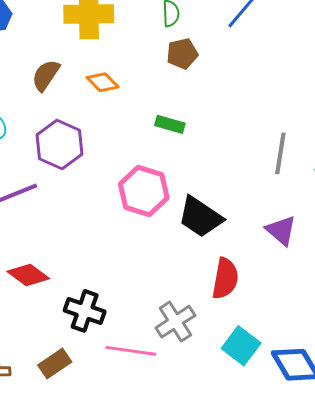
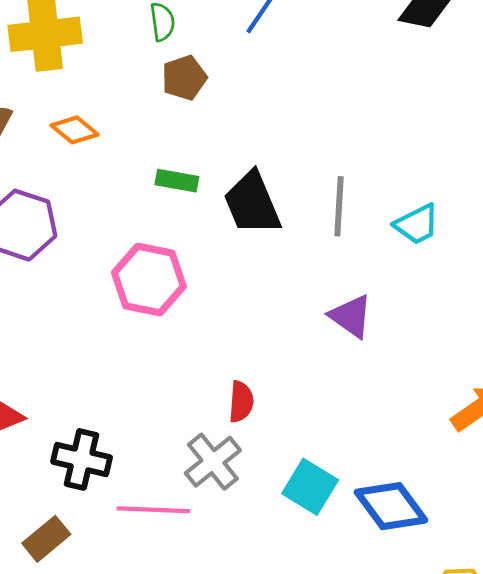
black trapezoid: (200, 217) -> (252, 203), moved, turned 39
red semicircle: (225, 278) -> (241, 402), moved, size x0.7

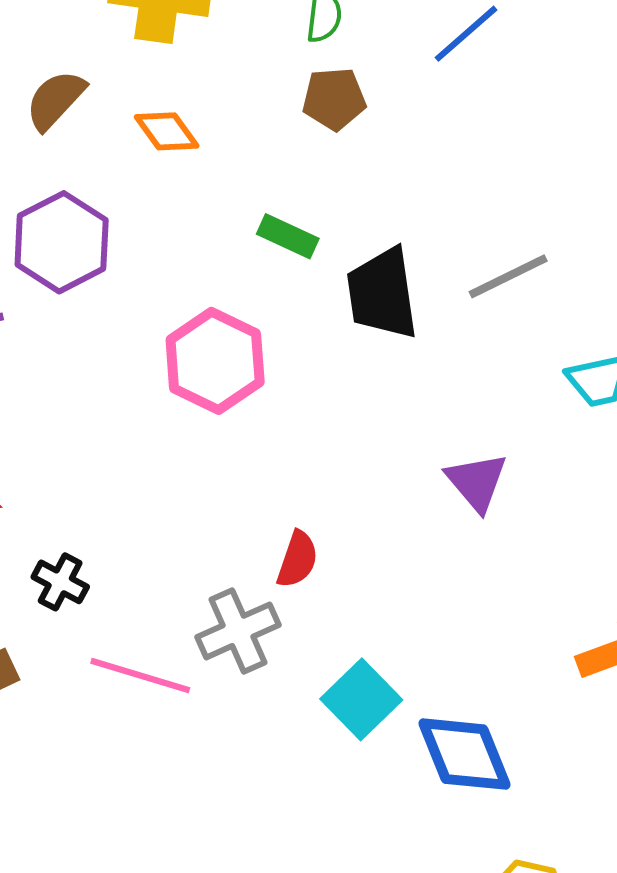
gray line: (339, 206) -> (508, 276), moved, turned 46
black cross: (82, 459) -> (60, 582), size x0.7

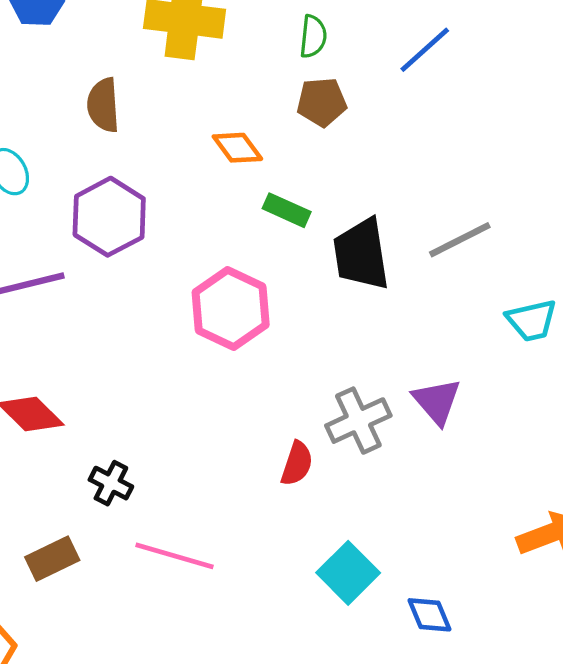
brown semicircle: (55, 100) -> (103, 105), turned -46
orange diamond: (167, 131) -> (237, 148), moved
gray cross: (238, 631) -> (358, 421), moved
blue diamond: (464, 754) -> (429, 615), size x0.6

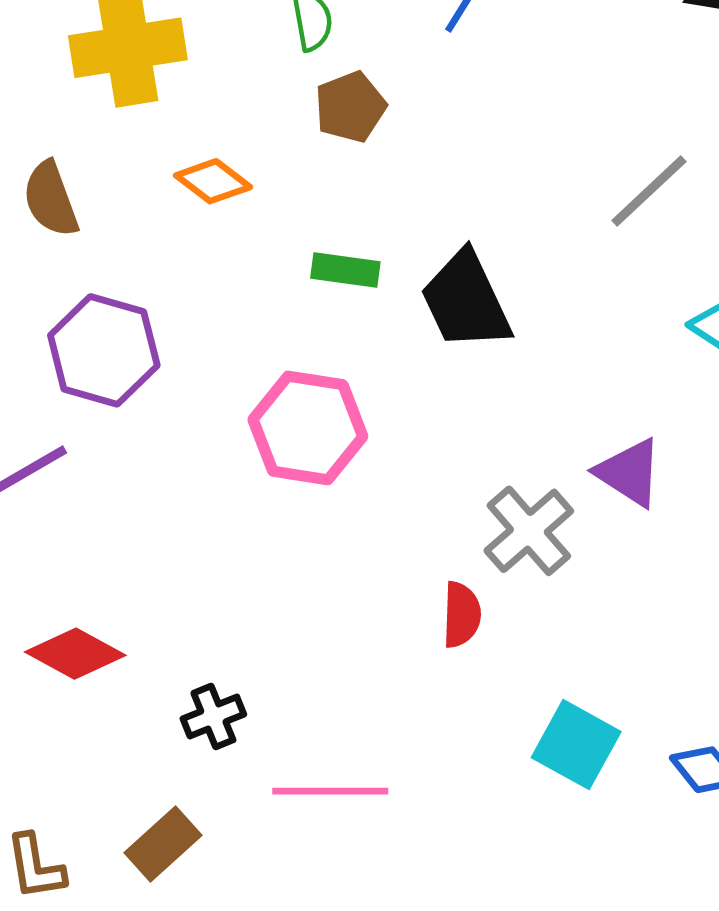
orange diamond: (237, 148) -> (213, 181), moved
gray line: (460, 240) -> (649, 191), moved
black cross: (111, 483) -> (213, 717), turned -33

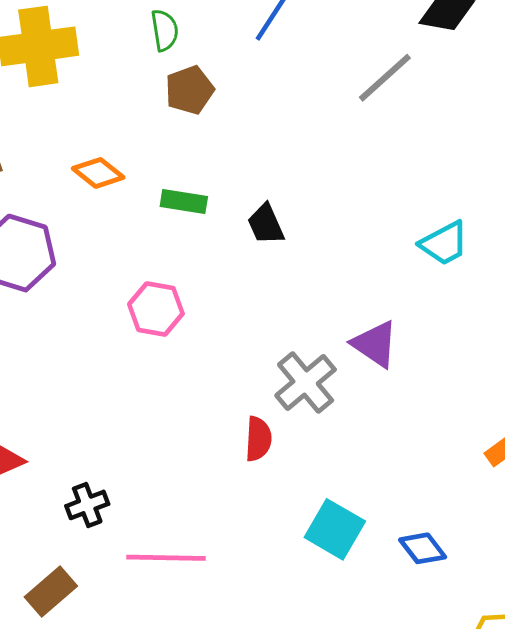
orange diamond: (213, 181) -> (98, 173), moved
gray line: (649, 191) -> (385, 78), moved
black trapezoid: (466, 301) -> (266, 224), size x0.6
pink hexagon: (308, 428) -> (156, 309), size x0.7

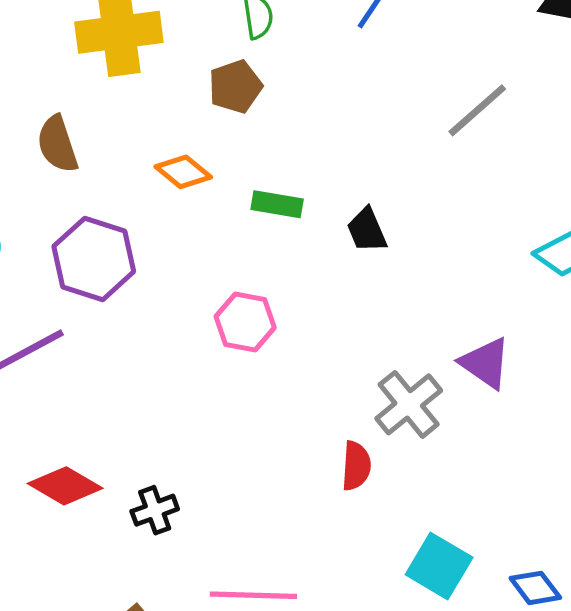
gray line: (385, 78) -> (477, 110), moved
brown pentagon: (189, 90) -> (235, 87), moved
black cross: (87, 505) -> (155, 510), moved

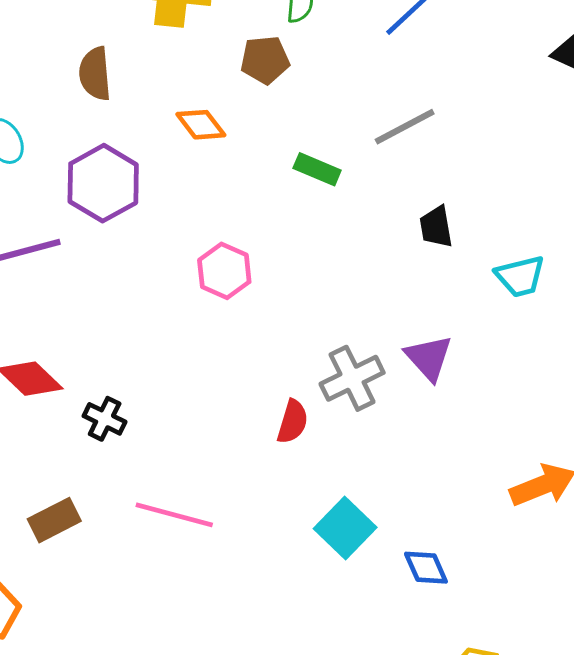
gray line: (477, 110) -> (405, 127), moved
green rectangle: (277, 204) -> (317, 169), moved
black trapezoid: (367, 230) -> (436, 227), moved
black cross: (155, 510) -> (105, 419), turned 33

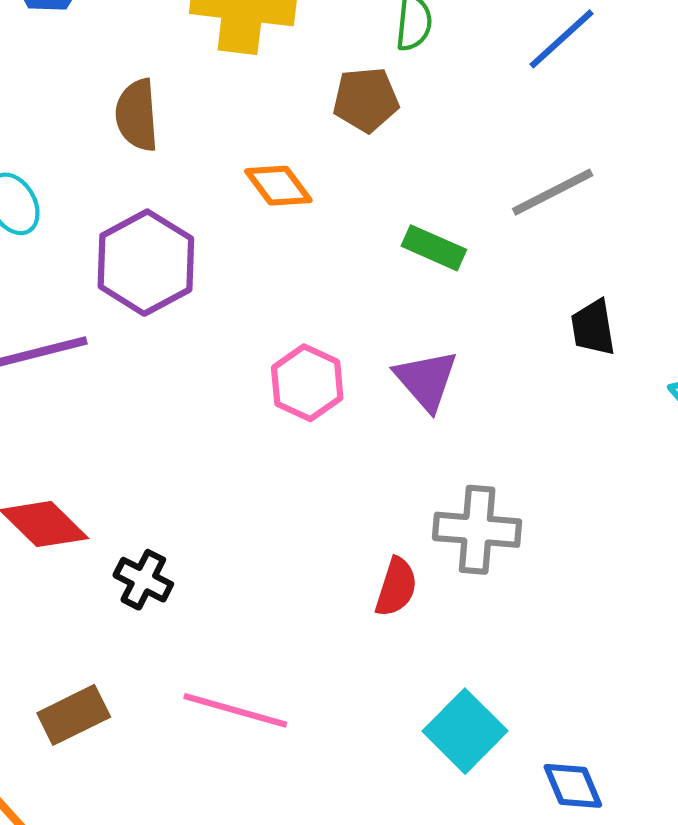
purple triangle: (429, 358) -> (426, 380), moved
gray cross: (352, 378) -> (477, 530), turned 30

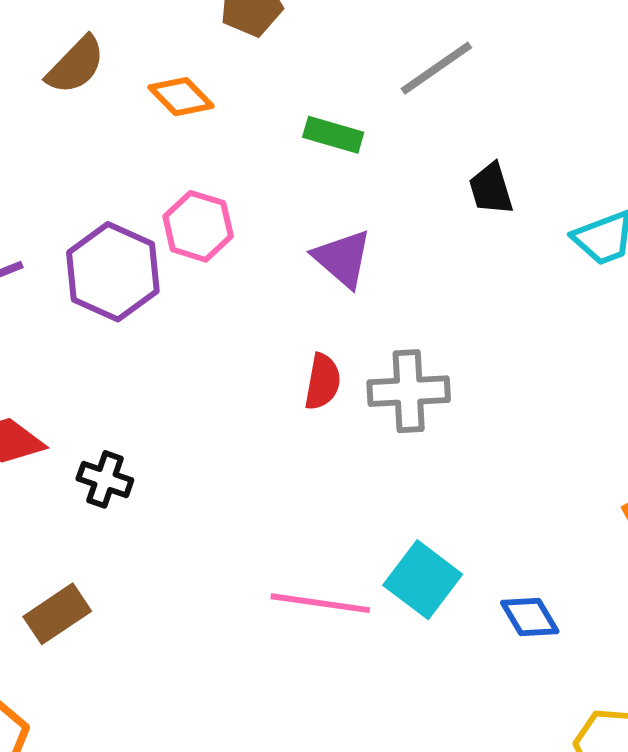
brown semicircle: (137, 115) -> (76, 65), moved, turned -124
purple hexagon: (146, 263) -> (113, 272), moved
pink hexagon: (307, 383) -> (198, 226), moved
red semicircle: (396, 587) -> (323, 382), moved
pink line: (235, 710) -> (320, 603), moved

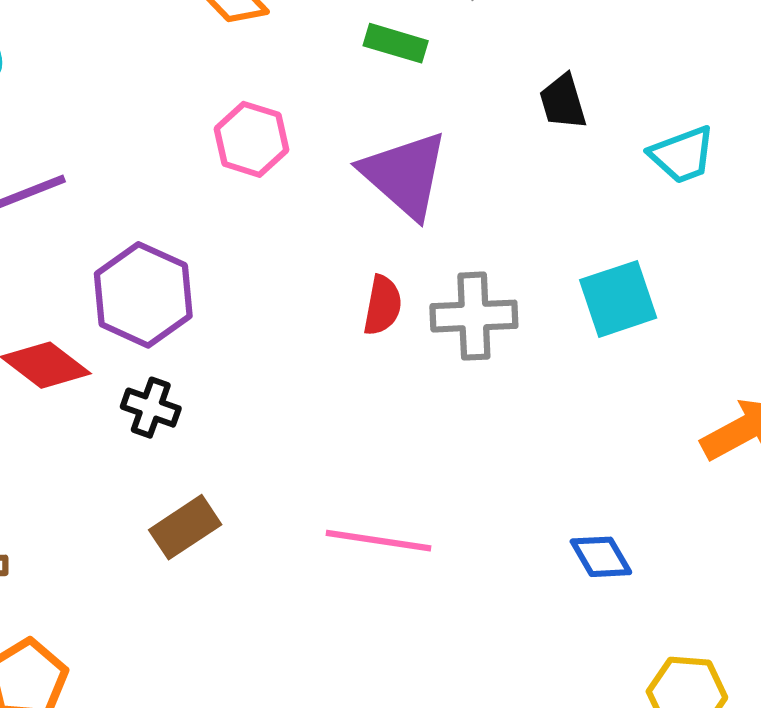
purple triangle: (343, 258) -> (405, 175), size x1.4
purple hexagon: (113, 272) -> (143, 295), moved
cyan square: (423, 580) -> (618, 299), moved, turned 34
brown rectangle: (57, 614) -> (185, 527), moved

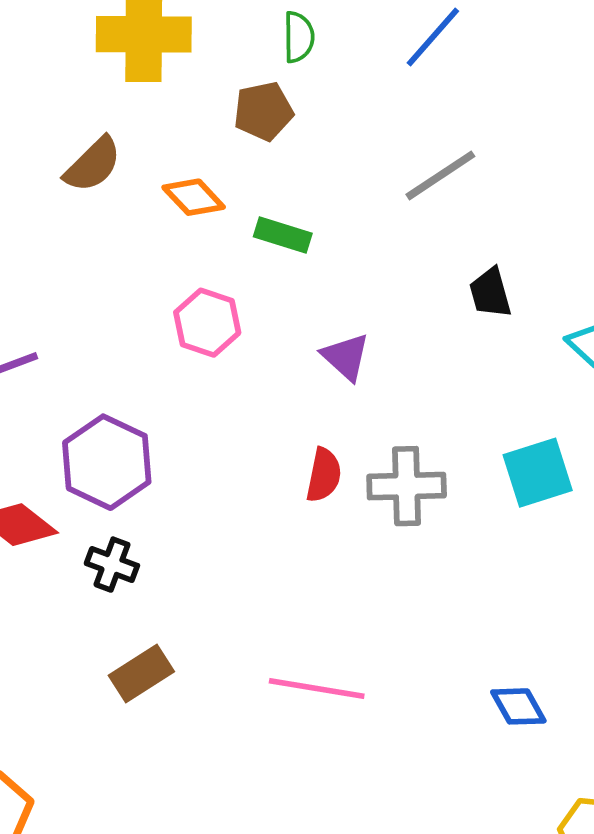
green rectangle: (396, 43) -> (283, 235), moved
purple triangle: (405, 175) -> (346, 357), size x0.6

